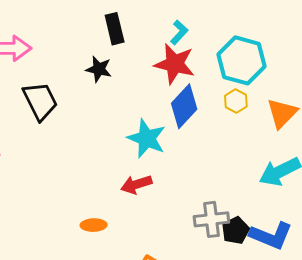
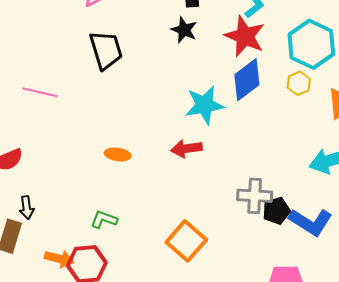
black star: (99, 69) -> (184, 30), moved
cyan star: (147, 138) -> (204, 105), turned 30
orange ellipse: (94, 225) -> (118, 154), moved

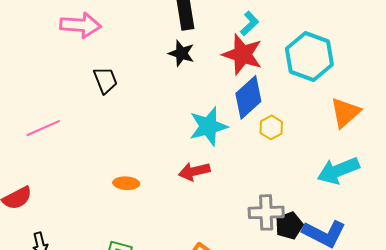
black trapezoid: (106, 50) -> (105, 80), size x0.7
yellow hexagon: (299, 83) -> (271, 127), moved
pink line: (40, 92) -> (43, 128), turned -32

